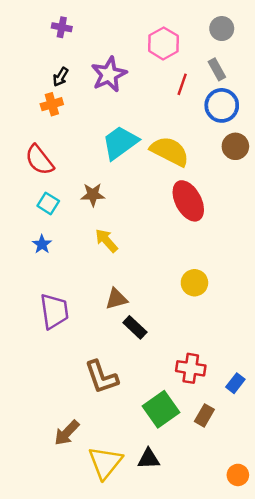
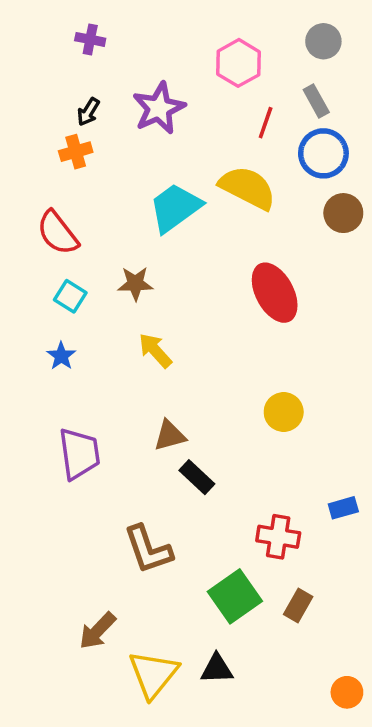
yellow semicircle: (170, 151) -> (247, 188), moved
blue rectangle: (235, 383) -> (343, 508), moved, turned 36

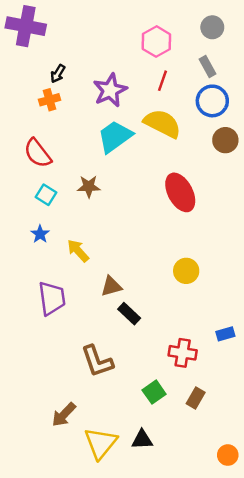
purple cross: (90, 39) -> (26, 26), moved, size x2.0
purple star: (159, 108) -> (110, 90), moved
red line: (266, 123) -> (162, 81), moved
yellow arrow: (155, 350) -> (78, 251), moved
green square: (235, 596) -> (154, 392), size x0.7

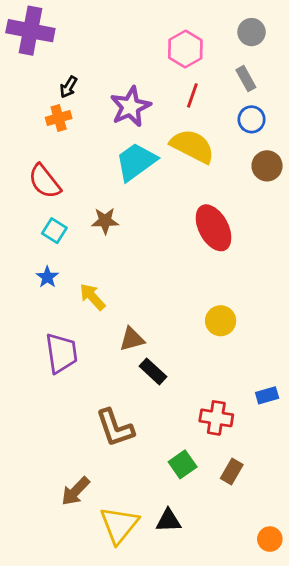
blue circle: (212, 101) -> (252, 119), size x0.7

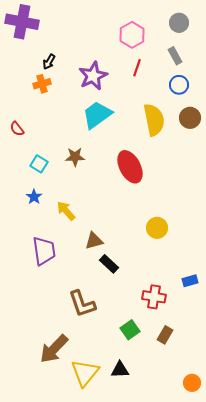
yellow semicircle: (192, 146) -> (154, 120), moved, turned 52
red semicircle: (45, 181) -> (17, 129), moved, size x0.6
red ellipse: (214, 228) -> (130, 167), moved
brown arrow: (75, 491) -> (54, 349), size x1.4

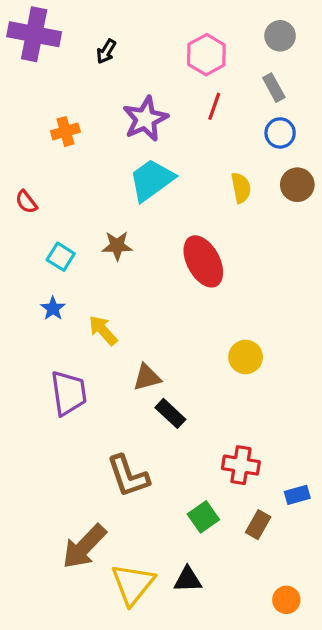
black arrow: (49, 62) -> (106, 51), moved
yellow semicircle: (154, 120) -> (241, 188), size x0.6
blue rectangle: (190, 281) -> (297, 495), moved
orange circle: (192, 383) -> (286, 600), moved

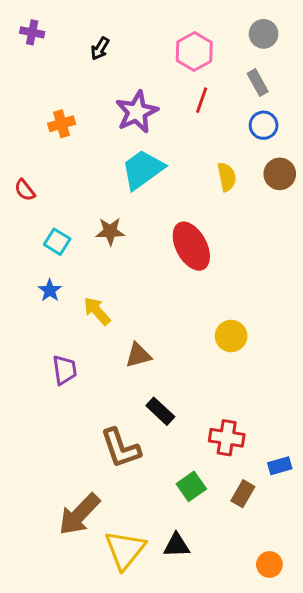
purple cross: (34, 34) -> (32, 32), size x0.5
purple trapezoid: (69, 393) -> (65, 370), size x0.7
black rectangle: (170, 413) -> (160, 411), moved

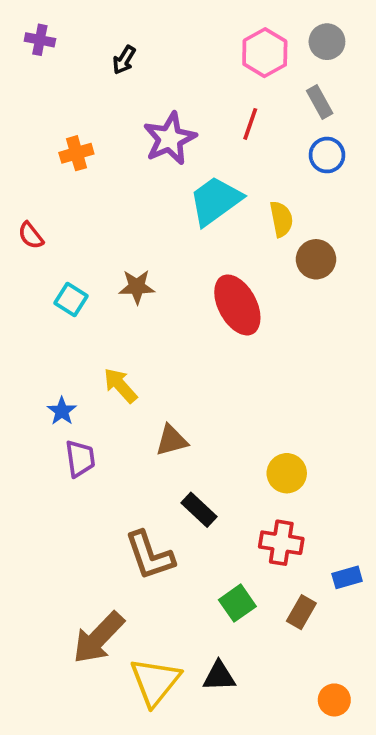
pink hexagon: (194, 52) -> (265, 53), moved
cyan trapezoid: (143, 169) -> (215, 201), moved
brown circle: (280, 174) -> (316, 259), moved
blue star: (50, 290) -> (62, 411), moved
yellow circle: (231, 336) -> (287, 473), moved

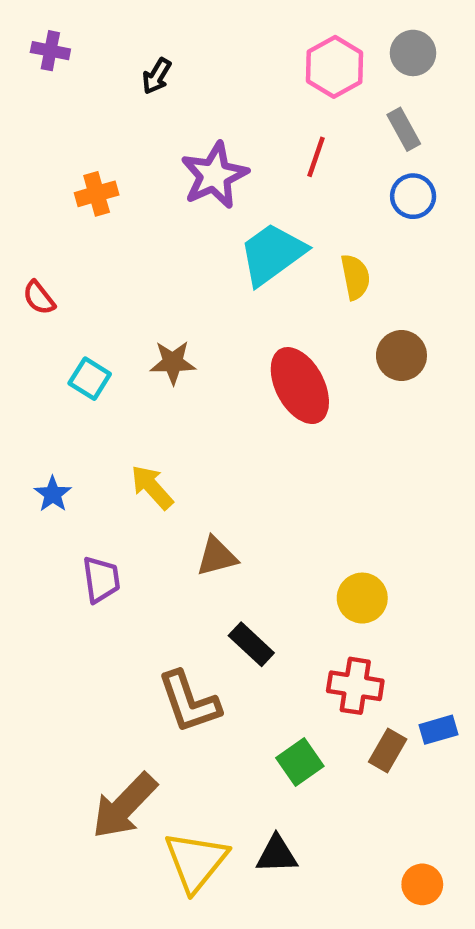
brown circle: (316, 259) -> (401, 356), moved
blue star: (62, 411) -> (53, 494), moved
brown rectangle: (301, 612) -> (388, 750), moved

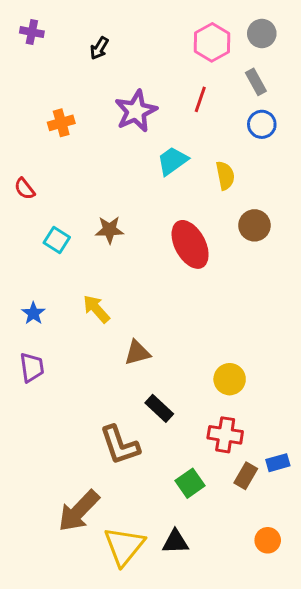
cyan trapezoid: (272, 254) -> (172, 161), size x0.7
purple trapezoid: (101, 580) -> (32, 367), moved
orange circle: (422, 884) -> (268, 540), moved

